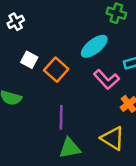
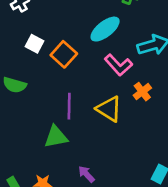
yellow triangle: (113, 138) -> (109, 109), moved
green triangle: (70, 148) -> (56, 137), moved

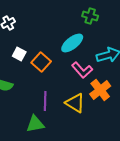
orange cross: (142, 92) -> (100, 90), size x1.5

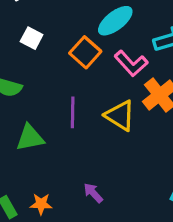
orange square: (41, 62) -> (85, 52), moved
green triangle: (35, 124) -> (30, 138), moved

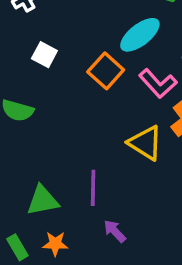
purple line: (73, 112) -> (93, 188), moved
green triangle: (30, 138) -> (43, 200), moved

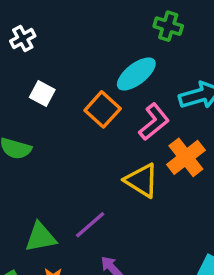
pink L-shape: (158, 83) -> (154, 122), turned -87
purple line: (93, 188) -> (90, 225), turned 48

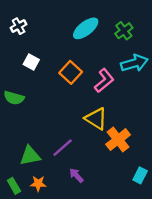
green cross: (168, 26) -> (124, 31), moved, turned 36
cyan ellipse: (136, 74) -> (86, 28), moved
orange cross: (186, 157) -> (118, 140), moved

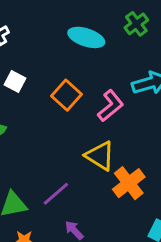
cyan ellipse: (86, 28) -> (86, 37), turned 56
green cross: (124, 31) -> (136, 24), moved

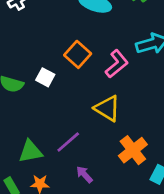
white square: (15, 81) -> (45, 77), moved
orange cross: (129, 183) -> (133, 150), moved

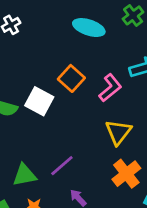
white square: (45, 77) -> (39, 101), size x1.5
yellow triangle: (107, 108) -> (118, 132), moved, turned 36

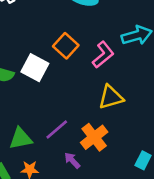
yellow triangle: (118, 132) -> (111, 97), turned 36
orange cross: (126, 174) -> (94, 137), moved

